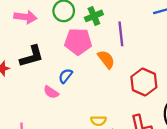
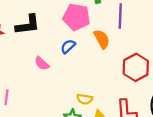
blue semicircle: (65, 76) -> (68, 46), moved

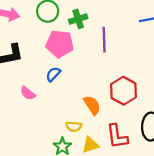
orange semicircle: (102, 39) -> (92, 105), moved

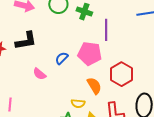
green cross: (78, 19) -> (84, 12), turned 35
pink pentagon: (60, 44) -> (90, 54), moved

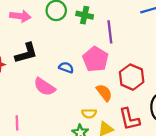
pink pentagon: (90, 54) -> (95, 59), turned 30
blue semicircle: (62, 58) -> (66, 67), turned 72
pink semicircle: (39, 74) -> (45, 87), size x1.5

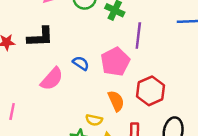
pink semicircle: (45, 87) -> (52, 79), turned -95

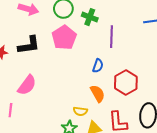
pink pentagon: (115, 62) -> (64, 37), moved
blue semicircle: (81, 63) -> (98, 66), moved, turned 80
pink semicircle: (52, 79) -> (27, 85), moved

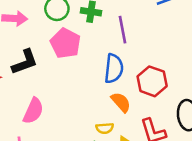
blue semicircle: (98, 66) -> (114, 69), size x1.6

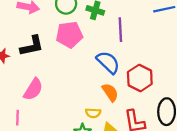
pink pentagon: (65, 43) -> (69, 35), turned 30
blue semicircle: (114, 69) -> (108, 62), turned -60

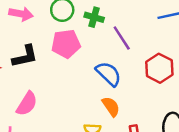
purple line: (120, 30) -> (122, 38), turned -30
red hexagon: (140, 78) -> (159, 68), moved

